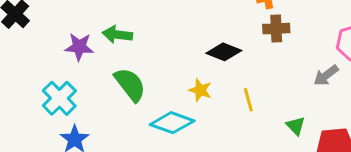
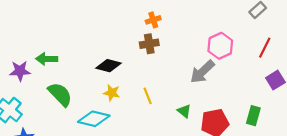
brown cross: (276, 29) -> (149, 44), moved
black diamond: (224, 52) -> (109, 66), moved
gray arrow: (326, 75) -> (202, 72), size x1.4

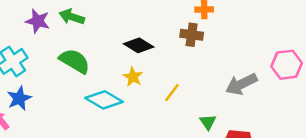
pink hexagon: (220, 46) -> (287, 65), moved
green semicircle: (60, 94) -> (75, 61), turned -32
yellow line: (148, 96) -> (172, 93), turned 42

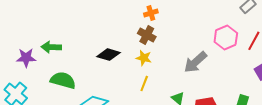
brown cross: (192, 35) -> (147, 35), turned 36
yellow star: (133, 77) -> (144, 58), moved

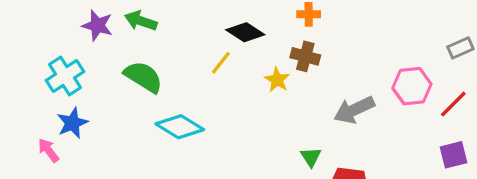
brown cross: (147, 35) -> (305, 56), moved, turned -30
black diamond: (109, 55) -> (245, 32), moved
yellow line: (144, 83) -> (221, 63), moved

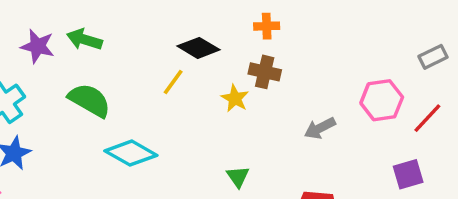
gray arrow: (354, 110) -> (320, 128), size x0.7
purple square: (454, 155) -> (408, 174), moved
green triangle: (311, 157) -> (238, 177), moved

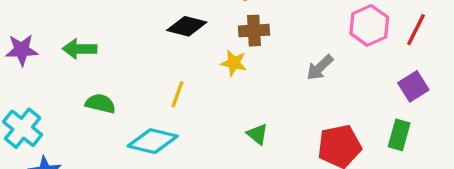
purple star: (38, 46) -> (22, 50), moved
yellow line: (173, 82) -> (177, 94), moved
green semicircle: (89, 100) -> (100, 104), size x0.7

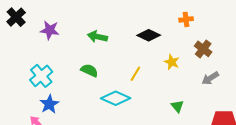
brown cross: (254, 31) -> (203, 49), moved, turned 30
green arrow: (80, 49) -> (97, 37), moved
gray arrow: (320, 68) -> (210, 78), moved

